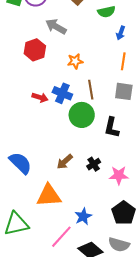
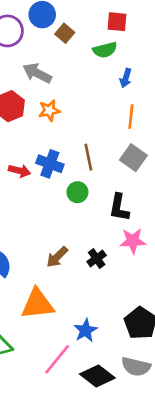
orange star: (75, 61) -> (49, 110), moved
gray square: (124, 91) -> (133, 158), turned 30
green circle: (82, 115) -> (77, 192), size x0.6
pink star: (119, 175) -> (133, 241), moved

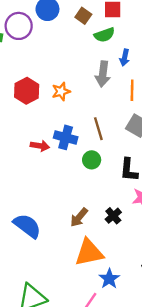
brown square: (65, 33) -> (83, 16), moved
gray arrow: (37, 73) -> (103, 74), moved, turned -105
orange triangle: (37, 304) -> (89, 252), moved

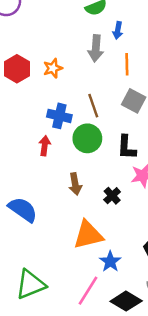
red arrow: (40, 146) -> (45, 146), moved, turned -90
green circle: (92, 160) -> (87, 138), size x1.5
brown arrow: (79, 217) -> (75, 184), moved, turned -48

